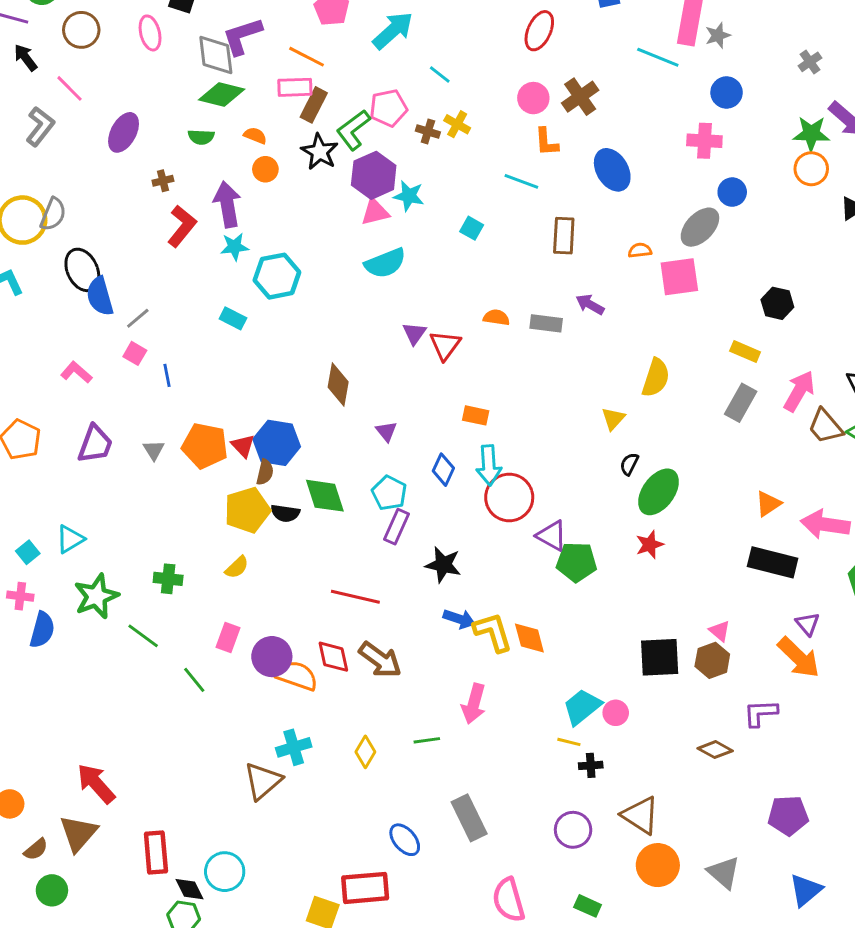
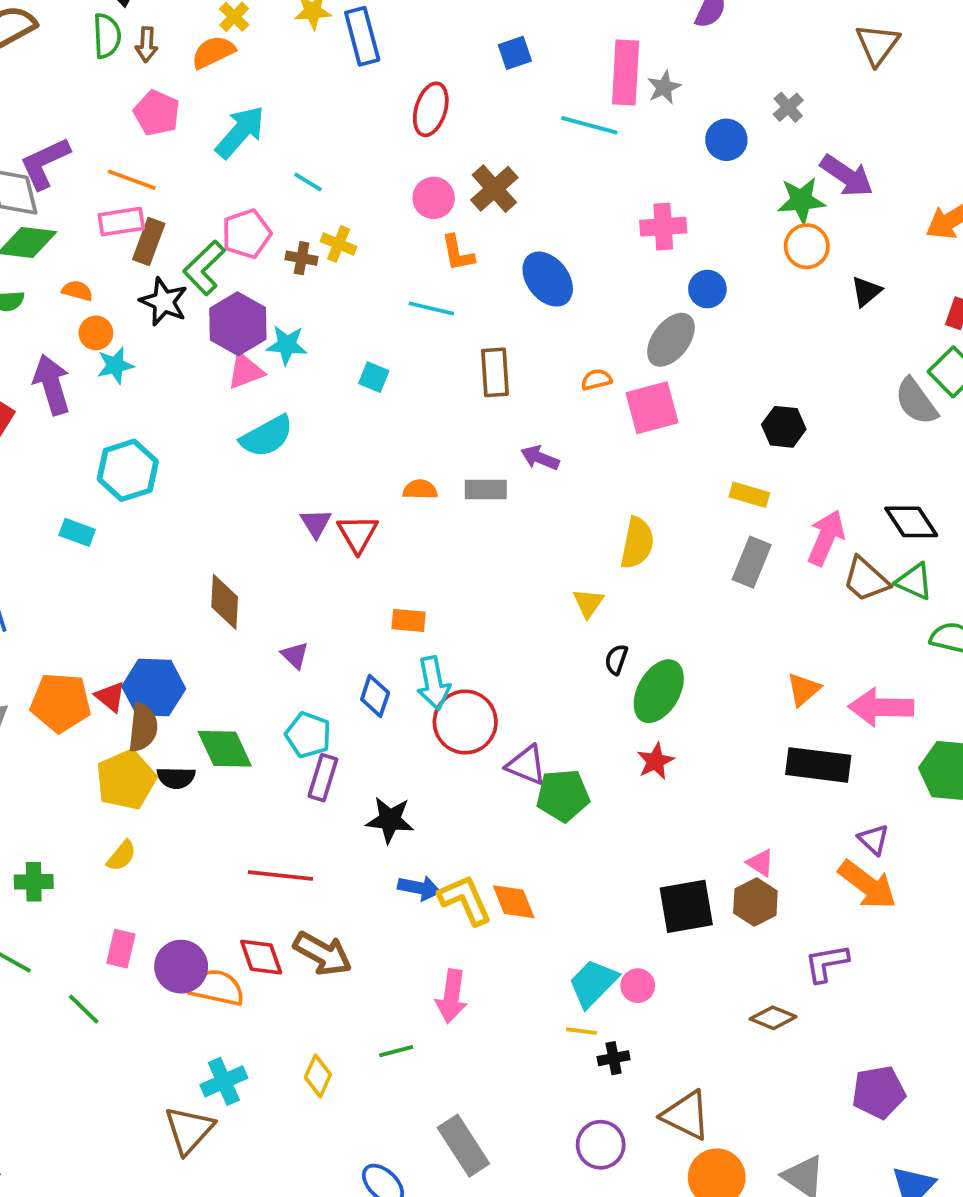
blue circle: (727, 92) -> (726, 140), moved
cyan star: (235, 247) -> (115, 365), moved
brown semicircle: (265, 472) -> (143, 728), size x1.4

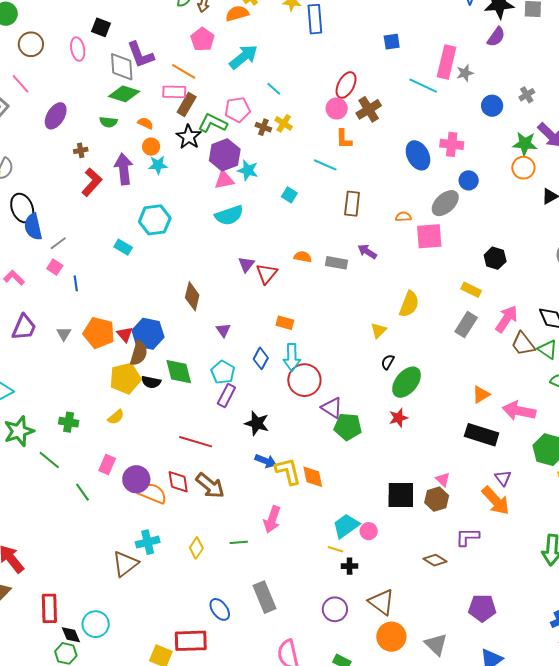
red ellipse: (431, 109) -> (346, 85), moved
purple L-shape: (45, 163) -> (140, 55), turned -96
green L-shape: (204, 268) -> (213, 123), turned 60
blue ellipse: (548, 279) -> (418, 155), moved

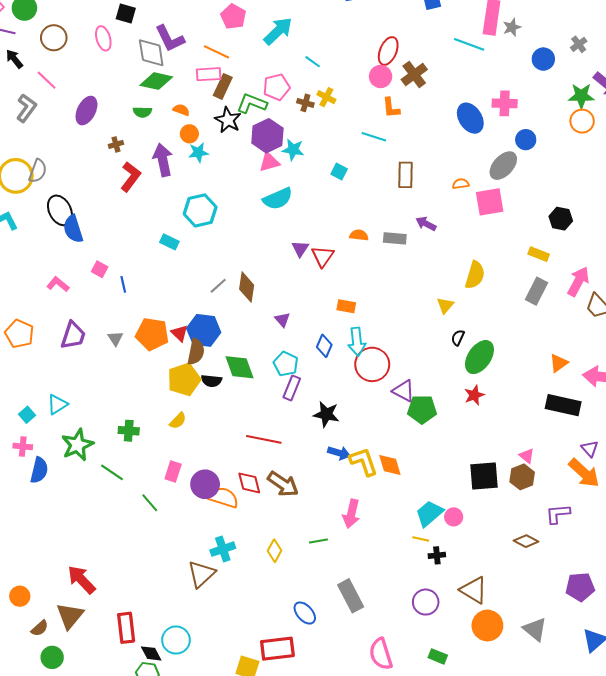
gray line: (58, 243) -> (218, 286), moved

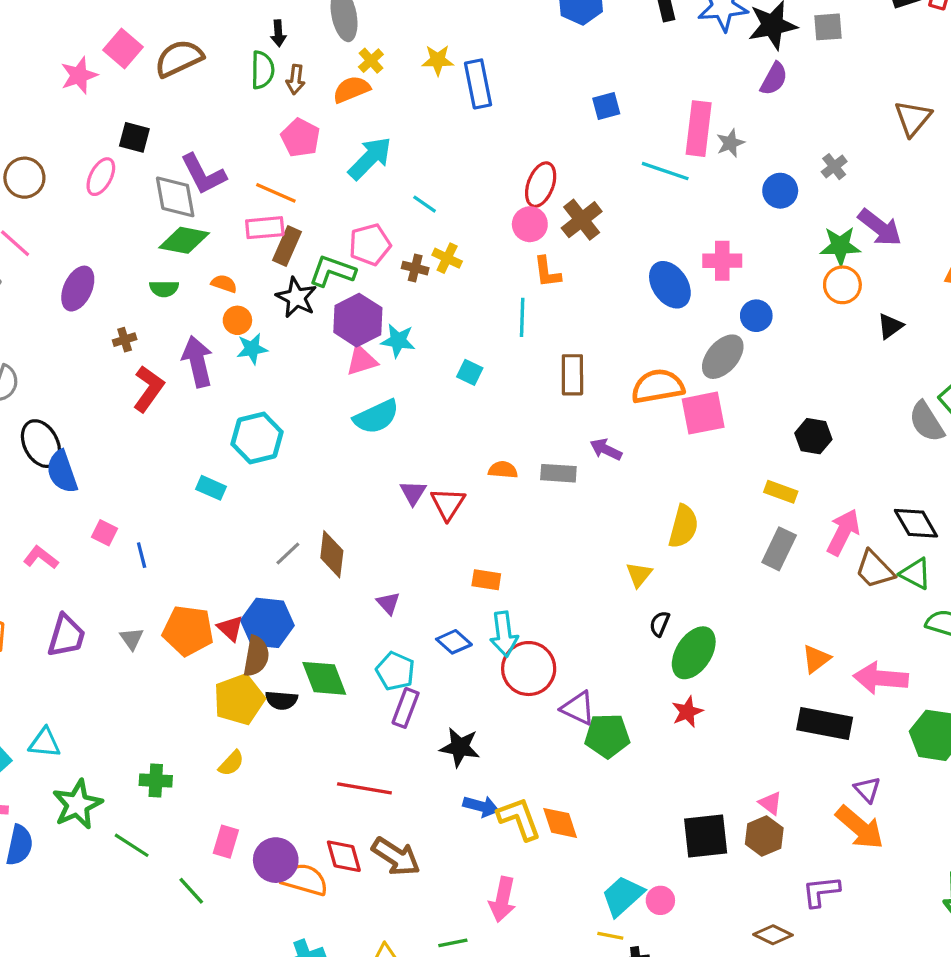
pink ellipse: (103, 38) -> (101, 177), turned 45
cyan line: (374, 137) -> (522, 317), turned 75
orange semicircle: (461, 184) -> (658, 386), size x2.0
blue diamond: (324, 346) -> (454, 642), turned -70
cyan triangle: (57, 404) -> (45, 743), turned 40

